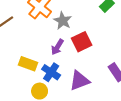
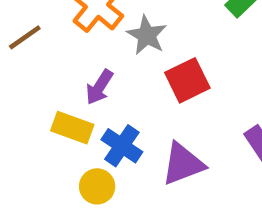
purple arrow: (57, 47) -> (99, 87), moved

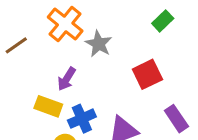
red square: (187, 80) -> (147, 74), moved
blue cross: (122, 146) -> (82, 119), turned 32

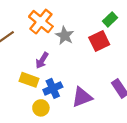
red square: (147, 74) -> (99, 41), moved

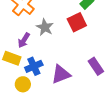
gray star: (65, 36) -> (45, 27), moved

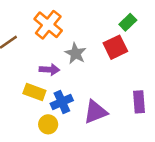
purple arrow: (24, 40) -> (49, 70), turned -119
purple rectangle: (96, 66) -> (139, 102), turned 30

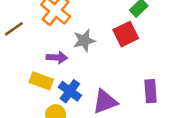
gray star: (76, 53) -> (84, 41), turned 30
blue cross: (62, 102) -> (70, 91), turned -30

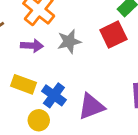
purple arrow: (57, 57) -> (32, 46), moved

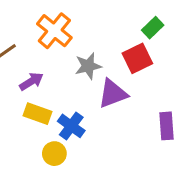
purple arrow: (32, 46) -> (31, 81), moved, turned -35
purple triangle: (91, 106) -> (113, 94), moved

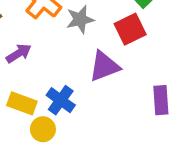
gray star: (88, 66) -> (80, 19), moved
yellow rectangle: (37, 114) -> (22, 103), moved

